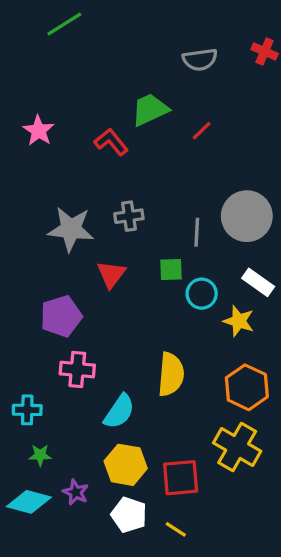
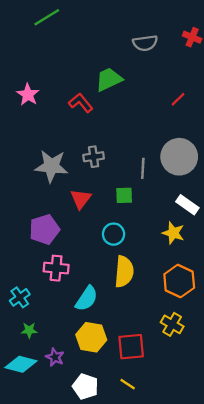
red line: (202, 131) -> (178, 99), moved
cyan circle: (202, 294) -> (114, 234), moved
cyan cross: (27, 410) -> (20, 297), turned -36
yellow cross: (237, 447) -> (172, 324), size x0.7
white pentagon: (129, 515) -> (85, 386), moved

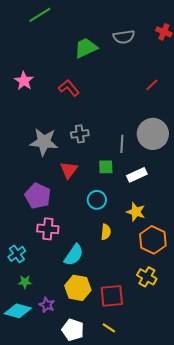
green trapezoid: (109, 79) -> (86, 48), moved
white rectangle: (187, 205) -> (137, 175), moved, turned -60
purple pentagon: (44, 229) -> (38, 196), turned -30
yellow star: (173, 233) -> (136, 212), moved
yellow semicircle: (124, 272) -> (106, 232), size x0.6

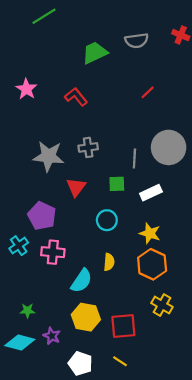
red line: (152, 85) -> (148, 92), moved
yellow semicircle: (106, 232) -> (109, 262), moved
orange hexagon: (153, 240) -> (152, 264), moved
cyan cross: (17, 254) -> (19, 246), moved

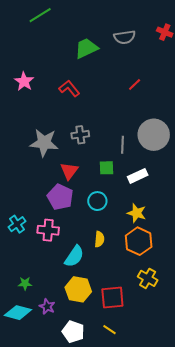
purple pentagon: (42, 216) -> (60, 197), moved

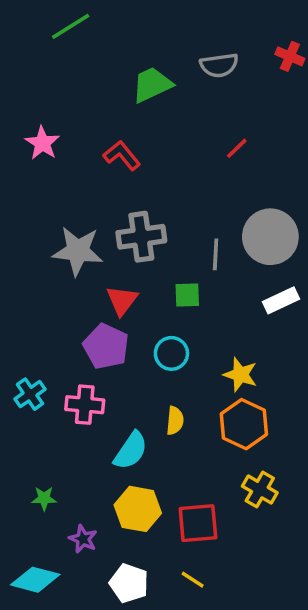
gray cross: (80, 135) -> (141, 237), size x1.5
white rectangle: (138, 176) -> (281, 300), moved
cyan diamond: (18, 313) -> (35, 580), moved

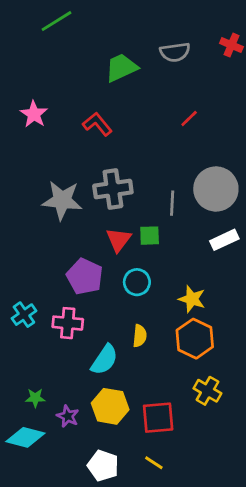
red triangle: (122, 300) -> (119, 240), moved
purple star: (83, 539) -> (68, 416), moved
cyan diamond: (35, 580) -> (25, 437), moved

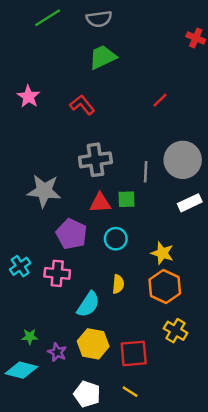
gray semicircle: (175, 52) -> (99, 19), moved
gray star: (62, 200) -> (44, 191), moved
red triangle: (119, 240) -> (100, 203), turned 50

